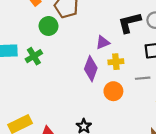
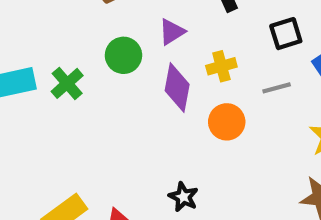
green circle: (49, 26) -> (123, 55), moved
purple triangle: (103, 42) -> (172, 32), moved

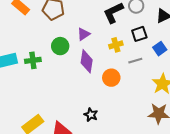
yellow cross: (221, 66) -> (116, 45), moved
green cross: (67, 83) -> (33, 60), turned 35

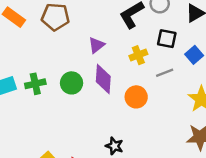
black square: (139, 34) -> (167, 39), turned 35
green circle: (60, 46) -> (72, 83), moved

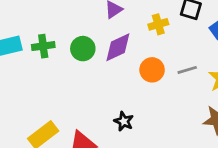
gray line: (165, 73) -> (187, 70), moved
purple diamond: (103, 79) -> (118, 47), turned 56

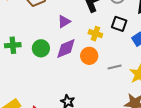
yellow cross: (158, 24) -> (95, 34), turned 32
orange circle: (152, 70) -> (89, 56), moved

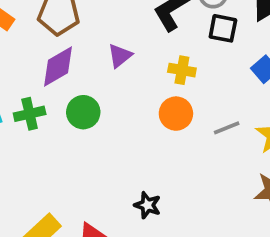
black square: (119, 24) -> (223, 28), moved
purple diamond: (66, 49) -> (58, 66), moved

